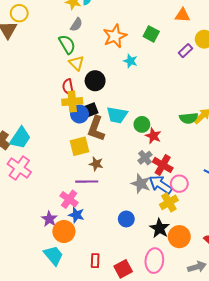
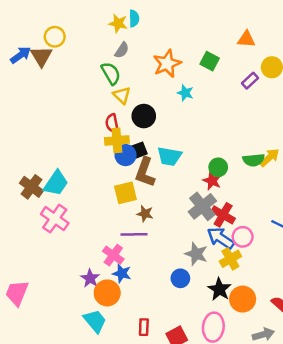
green circle: (142, 124) -> (218, 167), moved
gray cross: (145, 158) -> (202, 206), size x1.6
gray star: (141, 184) -> (196, 254), moved

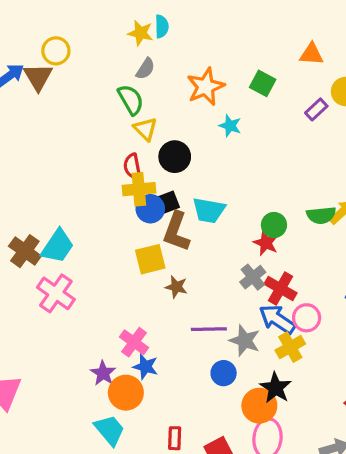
gray cross: (202, 206) -> (253, 277), size x0.7
purple line: (134, 234) -> (209, 329), moved
orange circle: (243, 299) -> (259, 406), moved

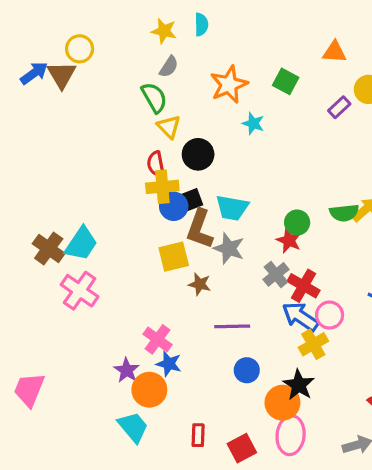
cyan semicircle: (162, 26) -> (201, 24), moved
gray star: (245, 341) -> (229, 248), moved

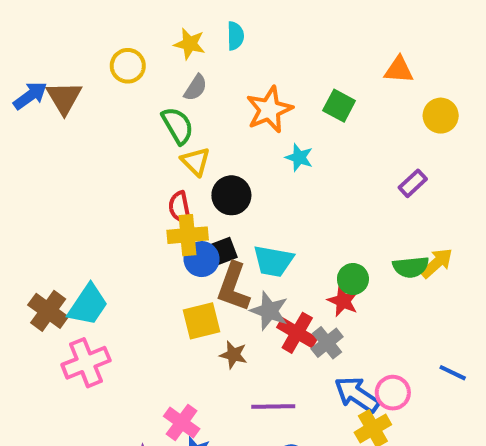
yellow circle: (80, 49) -> (128, 66), moved
purple rectangle: (339, 107) -> (413, 183), moved
red cross: (304, 286) -> (297, 333), moved
pink cross: (80, 291) -> (86, 363), turned 33

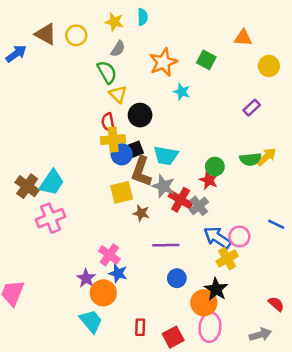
brown triangle: (64, 98) -> (46, 34), moved, turned -30

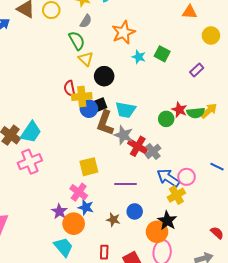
green square: (206, 60) -> (162, 54), moved
red semicircle: (108, 122) -> (70, 88), moved
red star: (209, 180) -> (179, 110), moved
yellow square: (122, 192) -> (89, 167), moved
brown star: (141, 213) -> (113, 220), moved

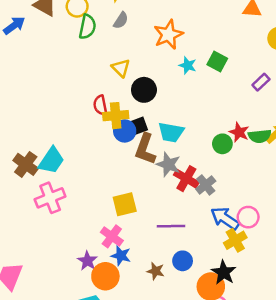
green semicircle: (77, 41) -> (87, 27), moved, turned 42

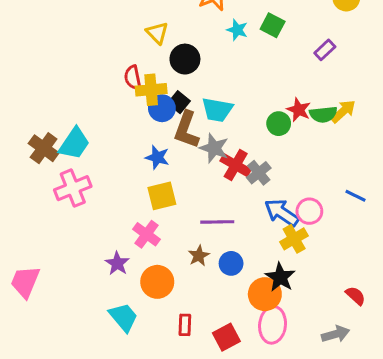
black square: (139, 126) -> (179, 102), turned -30
blue star: (121, 256) -> (157, 157), moved
brown star: (156, 271) -> (199, 256), moved, turned 30
orange circle: (105, 276) -> (157, 282), moved

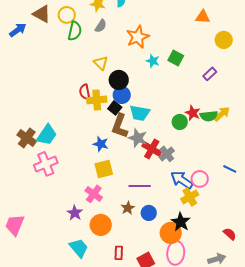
blue circle: (162, 108) -> (122, 95), moved

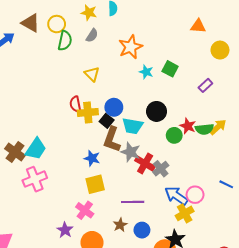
black circle: (119, 80) -> (157, 111), moved

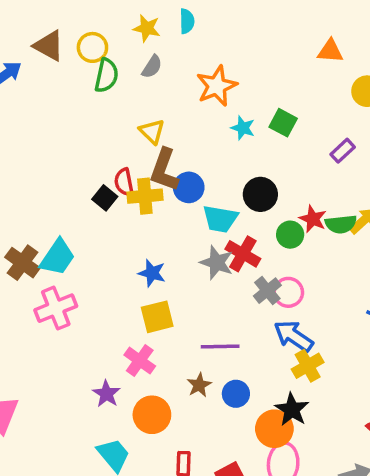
black square: (107, 121) -> (105, 198), moved
brown L-shape: (112, 140) -> (164, 170), moved
red cross: (145, 163) -> (243, 254), moved
pink circle: (195, 195) -> (288, 292), moved

